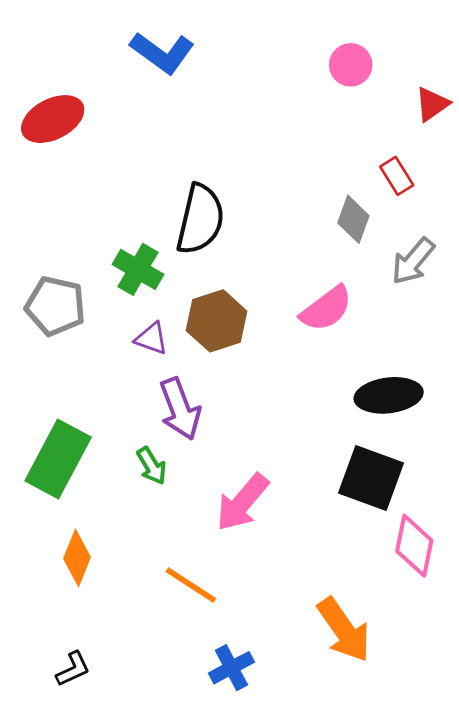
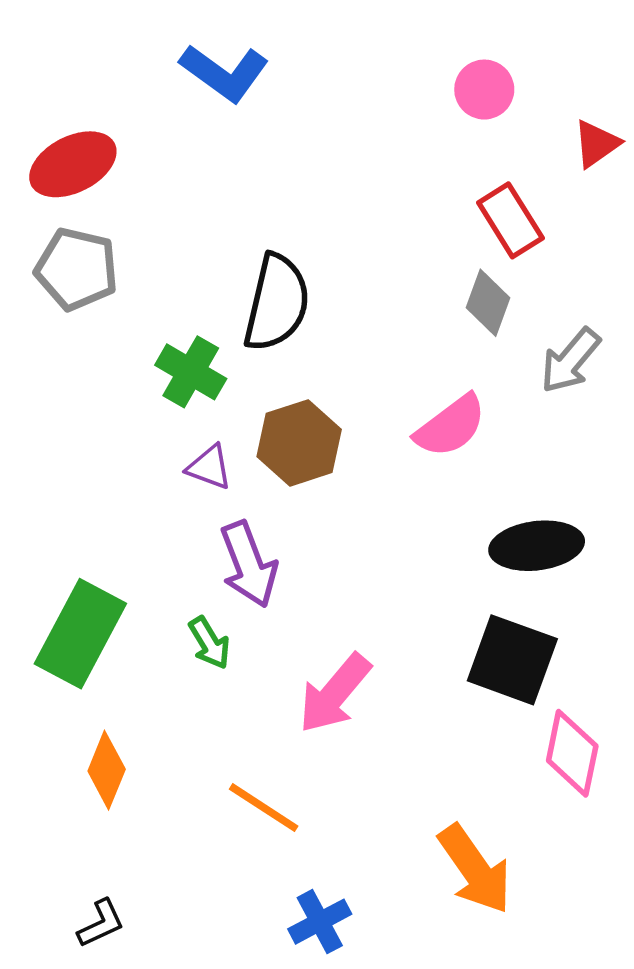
red rectangle: (397, 176) -> (510, 220), moved, size x1.4
gray pentagon: (55, 306) -> (77, 269), moved

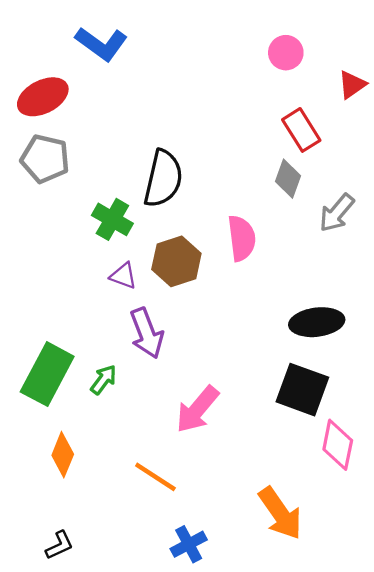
blue L-shape: (224, 73) -> (101, 44), moved
pink semicircle: (451, 426) -> (242, 238), moved, turned -60
green arrow: (209, 643) -> (104, 380), moved, turned -112

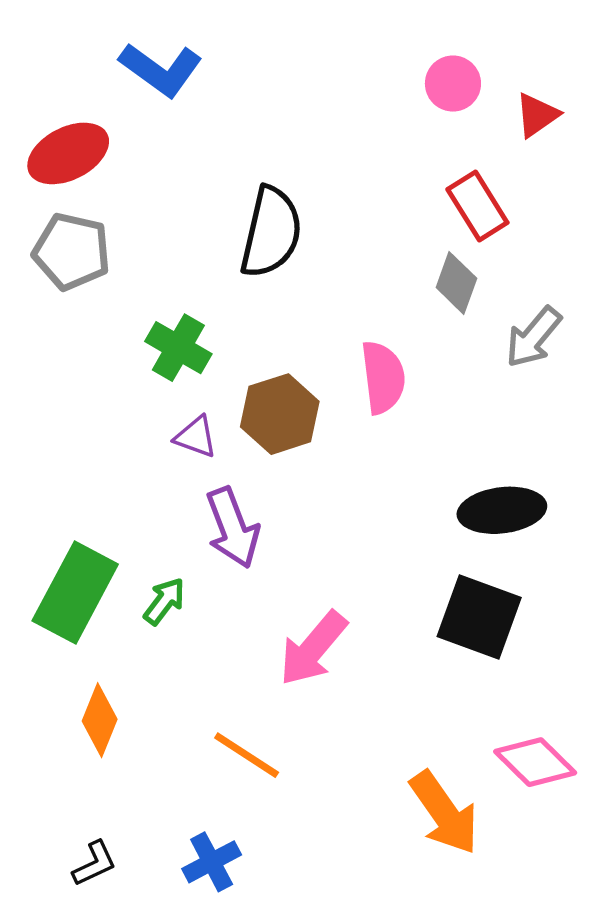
red triangle: (352, 85) -> (537, 115), moved
black semicircle: (163, 179) -> (271, 232), moved
pink diamond: (338, 445) -> (535, 762), moved, turned -57
blue cross: (189, 544) -> (212, 862), moved

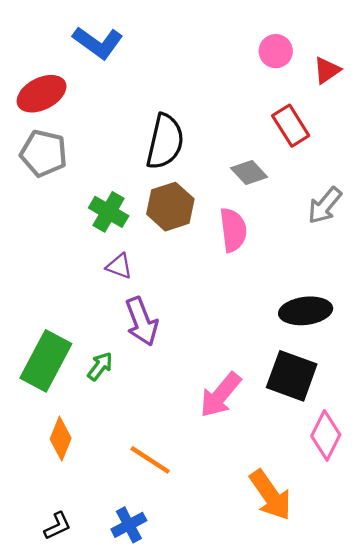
gray diamond: (456, 283) -> (249, 172), moved, turned -63
brown hexagon: (280, 414) -> (170, 207), moved
pink arrow: (313, 648) -> (220, 395), moved
pink diamond: (535, 762) -> (326, 435), moved, turned 72

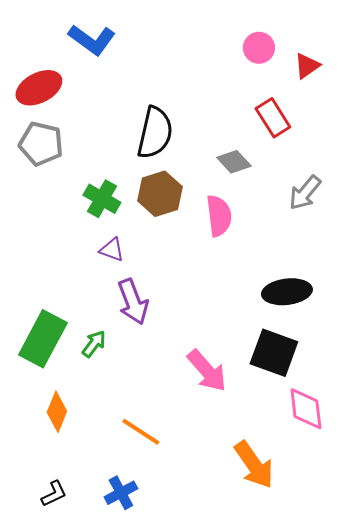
pink arrow: (220, 395) -> (207, 371), turned -81
pink diamond: (326, 435) -> (306, 409), turned -33

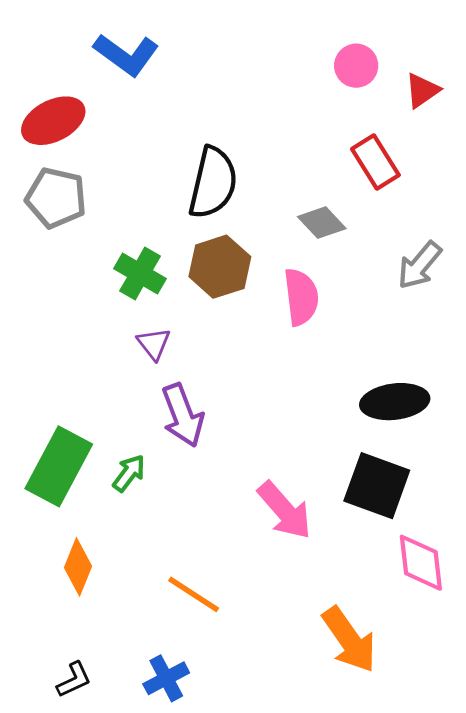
purple triangle: (112, 250) -> (154, 344), turned 32

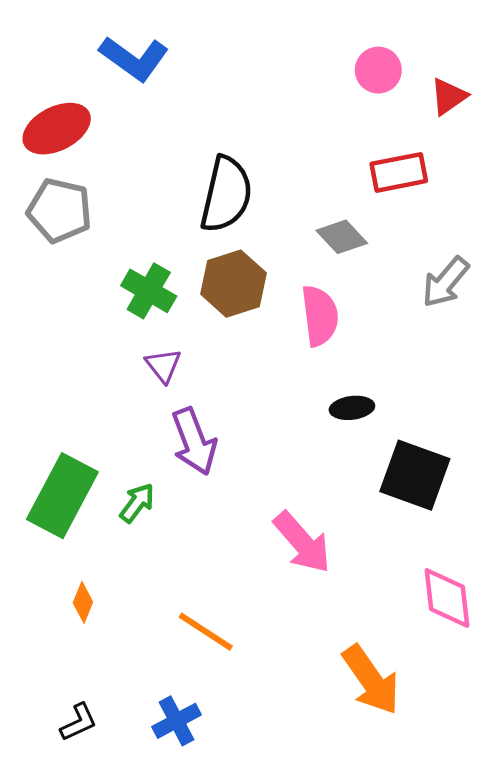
red rectangle: (375, 162) -> (399, 172), turned -69
black ellipse: (395, 402) -> (352, 408), moved, size x0.6
black square: (377, 486) -> (415, 475), moved
orange diamond: (78, 567) -> (83, 602), size x0.7

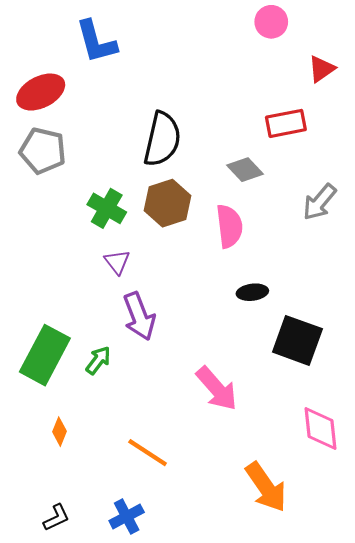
blue L-shape: (134, 58) -> (96, 42), turned 39
pink circle: (378, 70) -> (271, 22), moved

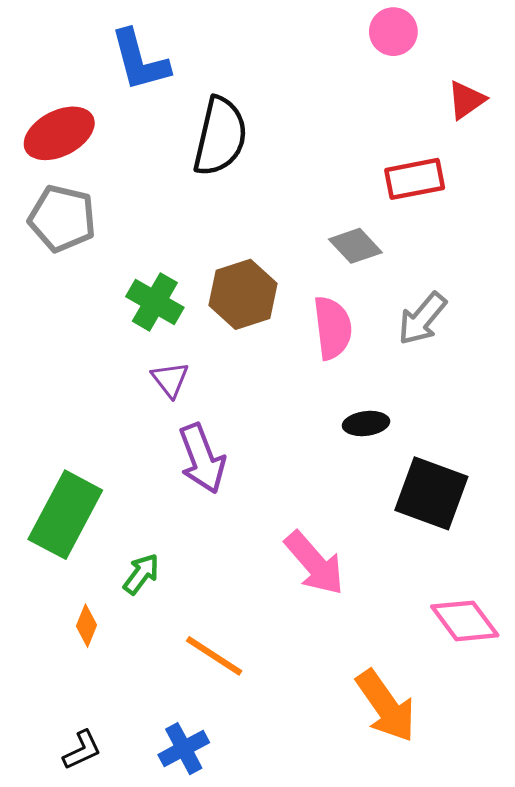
black semicircle: (162, 139) -> (220, 136), moved
gray arrow: (319, 202) -> (422, 319), moved
green arrow: (98, 360) -> (141, 574), moved
pink diamond: (321, 428) -> (465, 621), turned -30

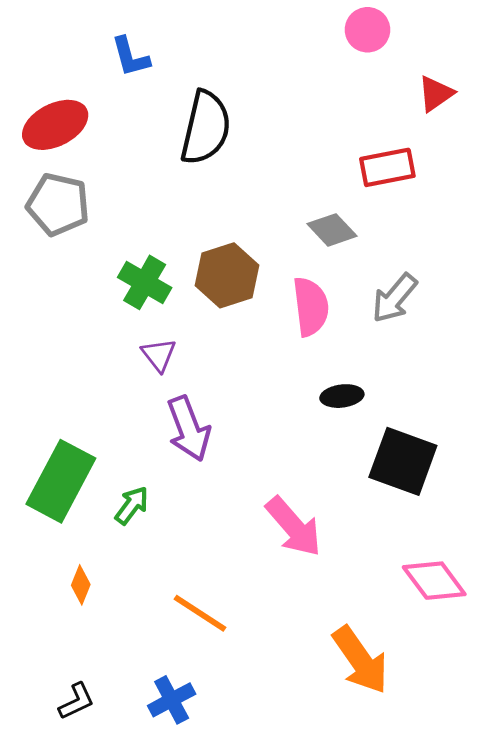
blue L-shape: (140, 60) -> (130, 57), size x0.7
green arrow: (141, 574) -> (132, 505), moved

